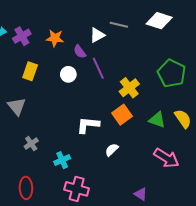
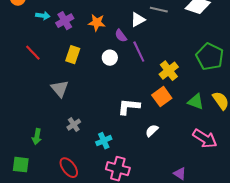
red ellipse: (26, 188) -> (69, 168), turned -35

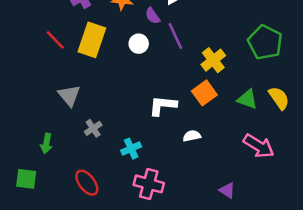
red line: (33, 53) -> (55, 40), moved
yellow rectangle: (73, 55) -> (92, 40), size x1.5
gray triangle: (60, 89) -> (69, 95), moved
white semicircle: (152, 131) -> (192, 136), turned 32

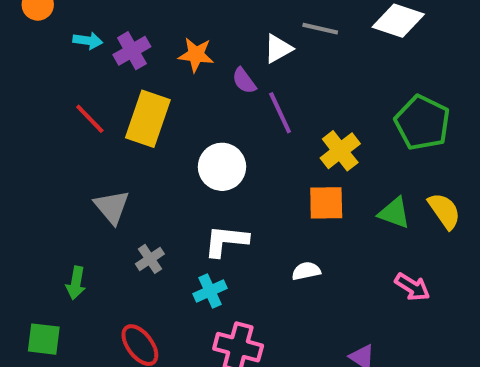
white circle: (139, 44) -> (222, 167), moved, size x1.5
orange square: (204, 93) -> (326, 203), turned 35
white L-shape: (163, 106) -> (226, 241), moved
pink arrow: (259, 146) -> (412, 287), size x0.7

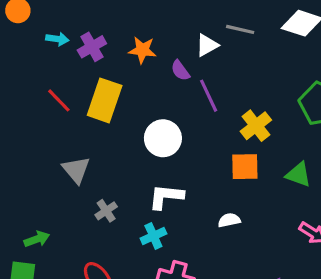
green arrow: (76, 283) -> (37, 239), moved, turned -120

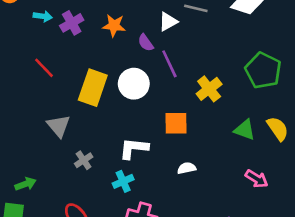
yellow rectangle: (105, 100) -> (93, 88), moved
white circle: (163, 138) -> (134, 84), moved
orange square: (245, 167) -> (176, 123), moved

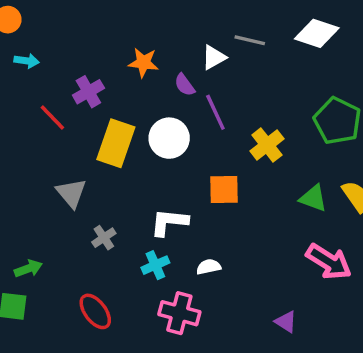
cyan arrow: (43, 16) -> (27, 61), moved
purple cross: (72, 23) -> (88, 92), moved
white semicircle: (187, 168) -> (209, 267), moved
pink arrow: (257, 179) -> (329, 262), size x1.5

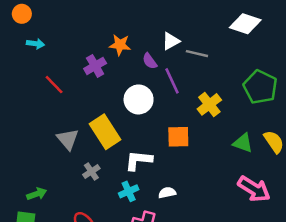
gray line: (250, 40) -> (197, 54), moved
purple cross: (88, 92) -> (95, 66), moved
yellow rectangle: (116, 143) -> (105, 132), moved, turned -52

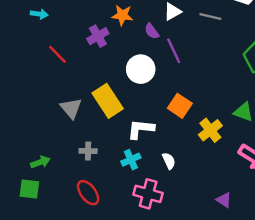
gray line: (197, 54) -> (210, 16), moved
yellow cross: (209, 104) -> (210, 130), moved
orange square: (178, 137) -> (180, 106), turned 35
gray cross: (91, 172) -> (88, 151), moved, turned 35
white semicircle: (167, 193) -> (169, 161), turned 77

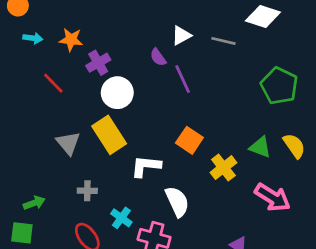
orange star: (122, 15) -> (71, 40), moved
white circle: (141, 69) -> (117, 93), moved
cyan cross: (131, 160) -> (121, 218), moved, turned -30
white semicircle: (169, 161) -> (177, 202), size x1.6

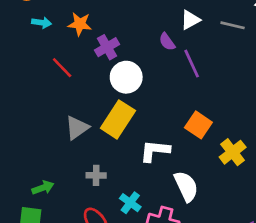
yellow rectangle: (109, 135) -> (118, 119), turned 66
gray triangle: (68, 143) -> (77, 128), turned 35

